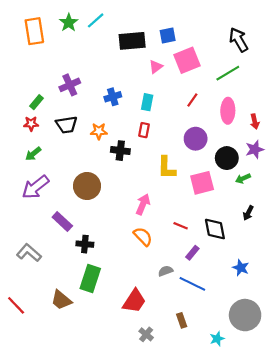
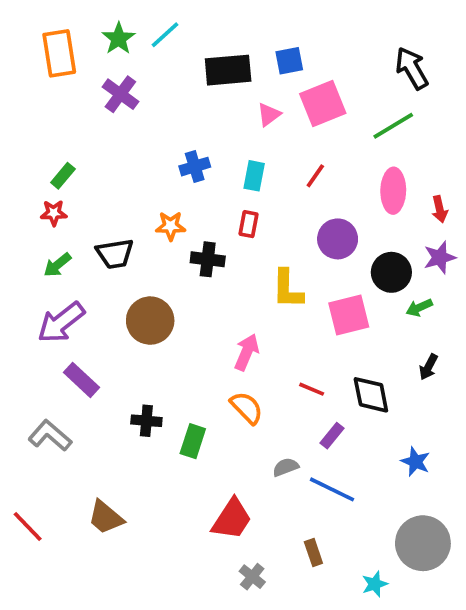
purple cross: (70, 85) -> (120, 94), moved, turned -30
red line: (192, 100) -> (315, 176), moved
black trapezoid: (67, 125) -> (115, 254), moved
purple rectangle: (62, 221) -> (81, 380), moved
green rectangle: (90, 278) -> (193, 441), moved, size x0.7

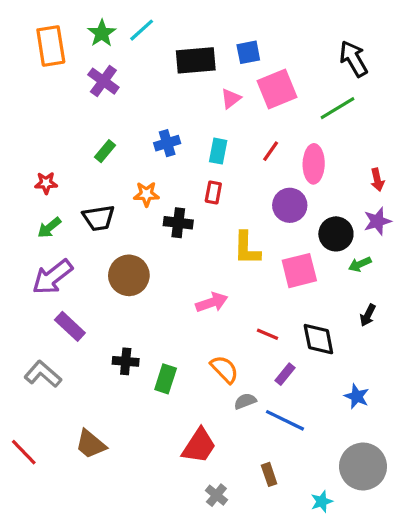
green rectangle: (63, 176) -> (105, 151), moved
pink ellipse: (393, 191) -> (314, 164), moved
pink arrow: (247, 352) -> (212, 302), turned 48
orange semicircle: (247, 408) -> (224, 369), moved

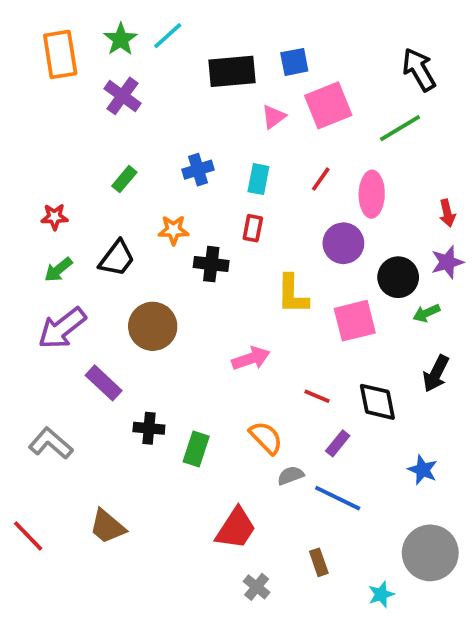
black trapezoid: (99, 218) -> (117, 258), turned -44
black arrow: (368, 315) -> (436, 374), size x1.4
purple rectangle: (70, 326) -> (104, 383), moved

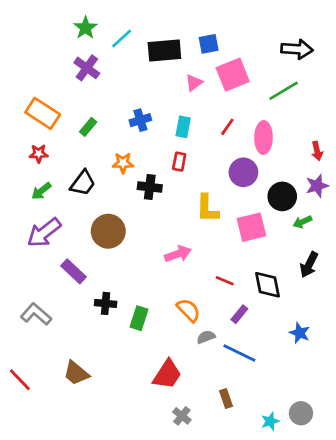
cyan line: (168, 36) -> (122, 38), moved
orange rectangle: (60, 54) -> (43, 113), moved, turned -48
black arrow: (419, 70) -> (297, 49), turned 124
gray circle: (430, 553) -> (301, 413), moved, size x0.6

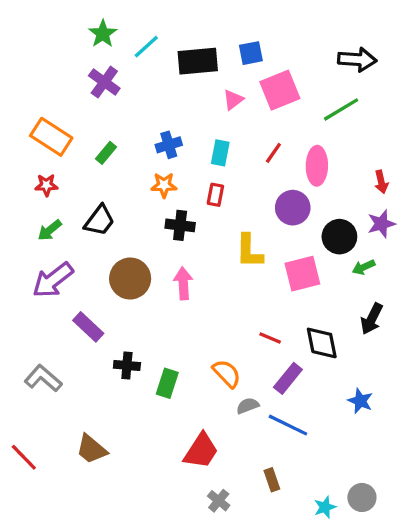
orange star: (123, 163) -> (164, 185), moved
pink arrow: (178, 254) -> (183, 283), moved, turned -75
purple rectangle: (239, 314) -> (288, 378), size x1.4

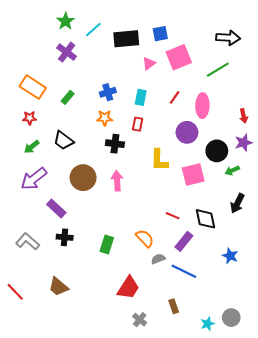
black trapezoid: (100, 221) -> (64, 141), turned 90
black cross: (127, 365) -> (65, 237), moved

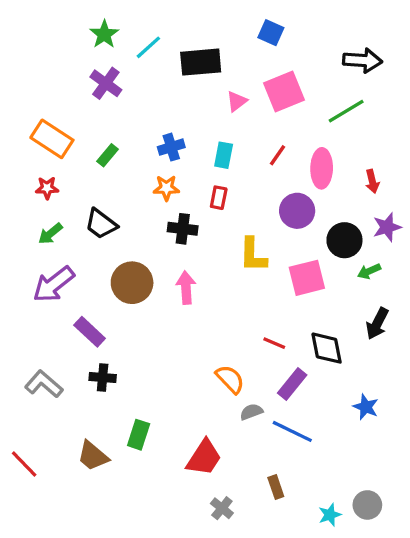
blue square: (160, 34) -> (271, 33), moved, turned 35
red arrow: (244, 116) -> (372, 181), moved
green rectangle: (107, 244) -> (139, 435), moved

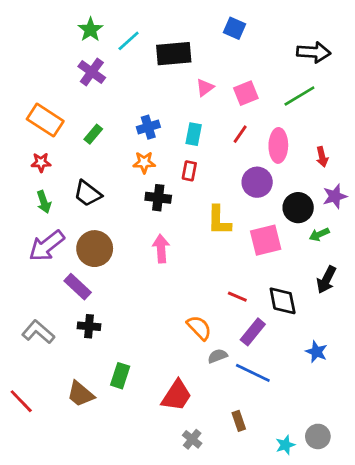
pink square: (284, 91) -> (246, 93), moved, size x0.7
green arrow: (50, 234) -> (44, 202), turned -70
brown circle: (132, 283) -> (95, 249), moved

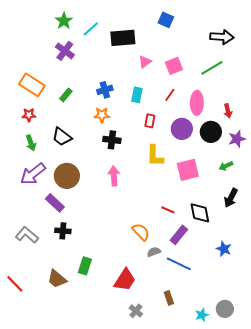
red rectangle: (189, 171) -> (150, 121), moved
black circle: (298, 208) -> (211, 132), moved

